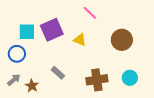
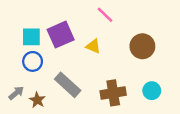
blue circle: (17, 54) -> (33, 61), moved
gray rectangle: (58, 73) -> (68, 85), size x1.6

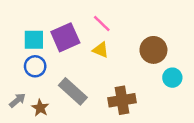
pink line: (105, 15) -> (102, 23), moved
cyan circle: (152, 91) -> (172, 78), moved

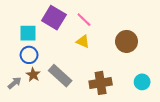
purple square: (65, 37) -> (54, 18), moved, turned -35
cyan circle: (172, 78) -> (142, 82), moved
brown star: (40, 108) -> (33, 75), moved

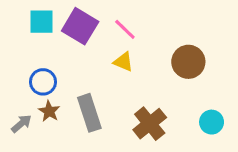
cyan square: (28, 33) -> (41, 22), moved
gray rectangle: (60, 76) -> (89, 113), turned 30
brown cross: (101, 83) -> (150, 124), turned -30

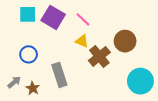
brown star: (49, 111) -> (33, 88), moved
cyan circle: (212, 122) -> (140, 81), size x1.6
brown cross: (150, 124) -> (99, 56), moved

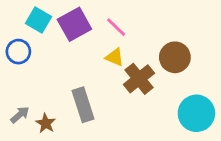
cyan square: (28, 14) -> (39, 20), turned 30
purple square: (53, 17) -> (74, 24), turned 30
blue circle: (29, 54) -> (18, 52), moved

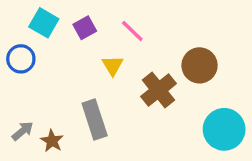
purple square: (74, 24) -> (85, 28), size x0.6
yellow triangle: (115, 57) -> (113, 65), moved, turned 36

